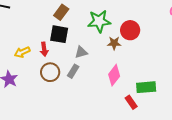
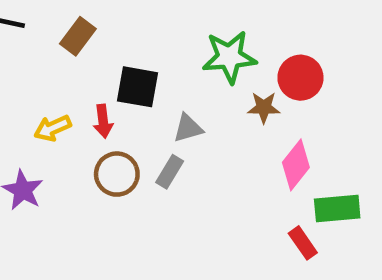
brown rectangle: (61, 12) -> (78, 36), moved
pink diamond: (114, 75) -> (296, 165), moved

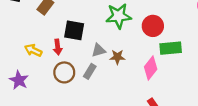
brown star: (264, 107) -> (117, 57), moved
yellow arrow: (53, 128) -> (33, 50), turned 49
green rectangle: (337, 208) -> (171, 48), moved

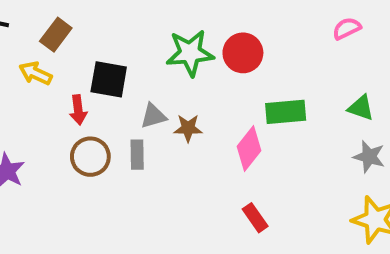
red circle: (153, 26) -> (243, 53), moved
yellow arrow: (33, 50) -> (35, 73), moved
gray rectangle: (90, 71) -> (137, 155), turned -32

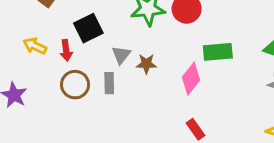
yellow arrow: (35, 73) -> (35, 46), moved
black square: (109, 79) -> (88, 28), turned -36
gray triangle: (153, 116) -> (121, 55), turned -36

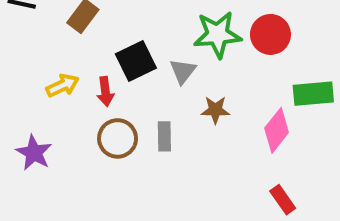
yellow arrow: (35, 46) -> (62, 85), turned 130
gray triangle: (121, 55) -> (183, 71), moved

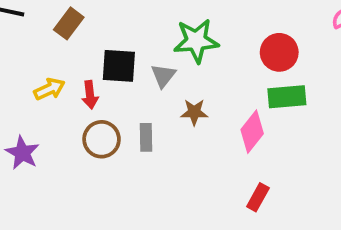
red circle: (270, 34) -> (279, 52), moved
black square: (136, 61) -> (119, 66), turned 30
red rectangle: (283, 200) -> (258, 197), turned 64

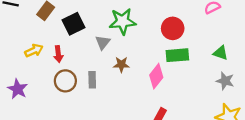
black square: (119, 66) -> (74, 24), moved, turned -30

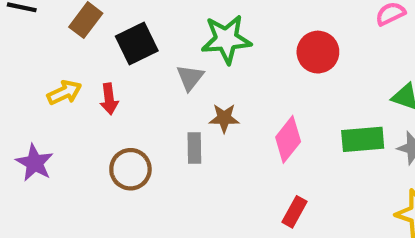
green rectangle: (177, 55) -> (363, 139), moved
gray rectangle: (92, 80) -> (194, 148), moved
brown circle: (65, 81) -> (130, 169), moved

